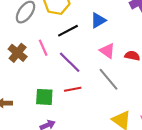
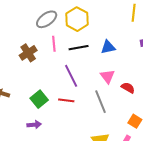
pink line: (43, 48) -> (54, 44), moved
green square: (44, 97) -> (39, 99), turned 30

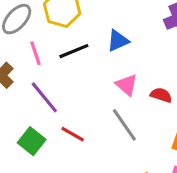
purple line: (71, 76) -> (44, 97), moved
red line: (66, 100) -> (73, 134), turned 35

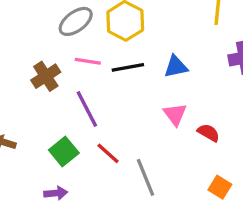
pink line: (36, 53) -> (88, 61), turned -75
gray line: (124, 125) -> (146, 177), moved

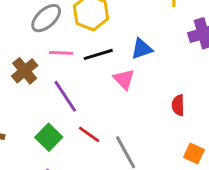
pink triangle: (175, 114) -> (124, 79), moved
red semicircle: (208, 133) -> (178, 105), turned -114

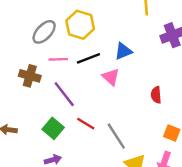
brown cross: (25, 71) -> (30, 76), turned -30

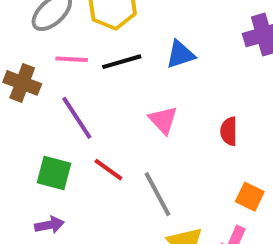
pink triangle: (111, 77) -> (163, 120), moved
green square: (53, 128) -> (54, 173), turned -30

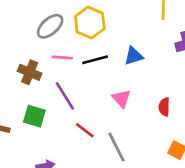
green square: (54, 173) -> (34, 116), moved

